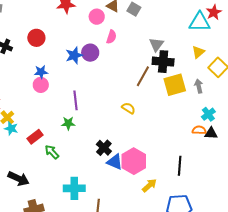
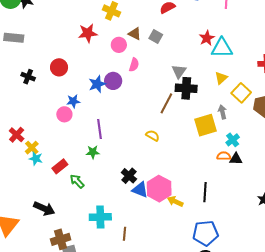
red star: (214, 12) -> (207, 38), moved
blue star: (41, 72) -> (73, 101), moved
yellow square: (175, 85) -> (206, 125), moved
yellow arrow: (149, 185) -> (175, 201), moved, turned -112

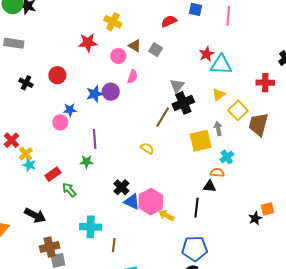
black cross: (186, 88) -> (183, 103), turned -30
black triangle: (236, 159) -> (210, 186), moved

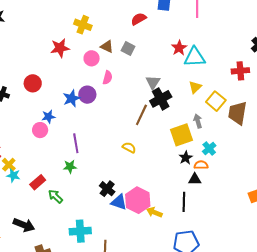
black star: (255, 218) -> (186, 158), moved

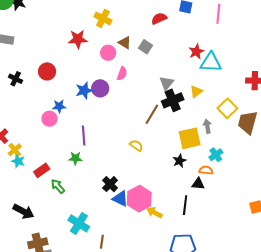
yellow triangle: (195, 87) -> (196, 92), moved
black star: (186, 158) -> (179, 161), moved
cyan cross: (80, 231) -> (79, 223), turned 30

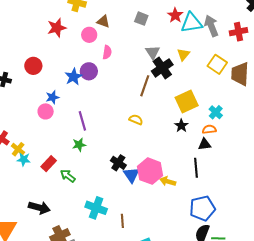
gray square: (146, 47) -> (141, 19), moved
gray arrow: (207, 126) -> (211, 26), moved, size x1.5
blue triangle: (120, 199) -> (131, 175), turned 42

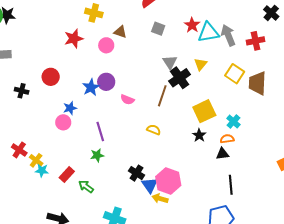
pink semicircle: (107, 52) -> (127, 100), moved, turned 104
black line: (196, 168) -> (231, 185), moved
yellow arrow: (168, 181) -> (160, 199), moved

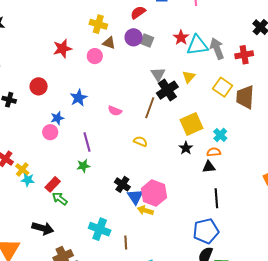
yellow cross: (94, 13) -> (98, 24), moved
purple circle: (106, 82) -> (134, 37), moved
green arrow: (86, 187) -> (60, 199), moved

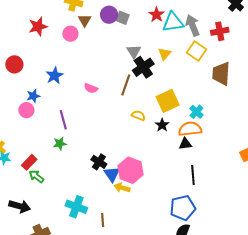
brown triangle: (109, 43) -> (85, 20), turned 40
yellow square: (223, 87) -> (196, 51), moved
yellow semicircle: (140, 141) -> (138, 115), moved
orange semicircle: (214, 152) -> (190, 129), size x1.6

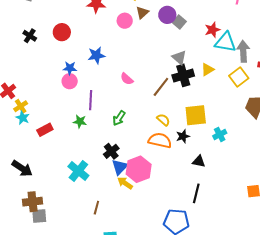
gray triangle: (134, 51) -> (179, 58), turned -35
pink circle: (26, 110) -> (70, 81), moved
orange semicircle: (190, 129) -> (160, 140), moved
green arrow: (36, 176) -> (119, 118), moved, turned -112
cyan cross: (76, 207) -> (78, 171), moved

